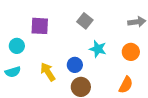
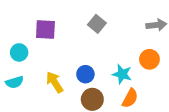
cyan star: (98, 49) -> (122, 74), moved
orange semicircle: (126, 85) -> (130, 98), moved

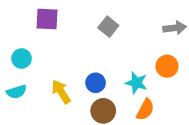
purple square: (45, 30) -> (47, 19), moved

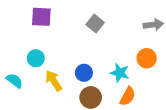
cyan circle: (22, 59) -> (36, 58), moved
cyan semicircle: (16, 92) -> (14, 81), turned -126

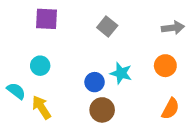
cyan star: (120, 73) -> (121, 73), moved
yellow arrow: (54, 81) -> (41, 107), moved
orange semicircle: (128, 96) -> (170, 109), moved

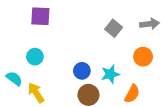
gray square: (107, 26) -> (114, 28), moved
cyan star: (121, 73) -> (110, 74), moved, turned -30
orange semicircle: (170, 109) -> (132, 94), moved

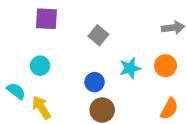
gray square: (114, 28) -> (98, 35), moved
cyan star: (110, 74) -> (130, 68), moved
orange semicircle: (132, 94) -> (169, 109), moved

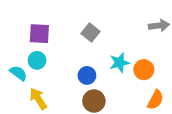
purple square: (46, 19) -> (39, 34), moved
orange circle: (165, 66) -> (144, 70), moved
cyan semicircle: (16, 91) -> (18, 73), moved

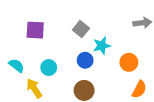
cyan circle: (37, 60) -> (49, 68), moved
cyan star: (119, 63) -> (102, 46), moved
blue circle: (87, 75) -> (85, 60), moved

